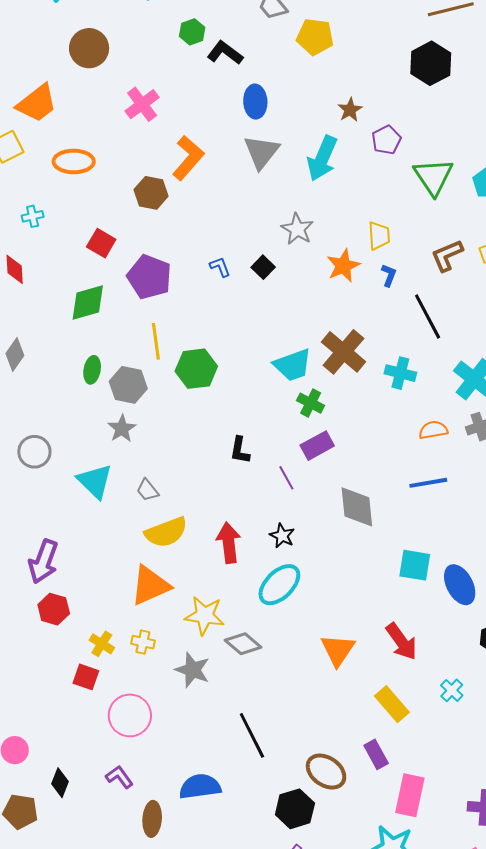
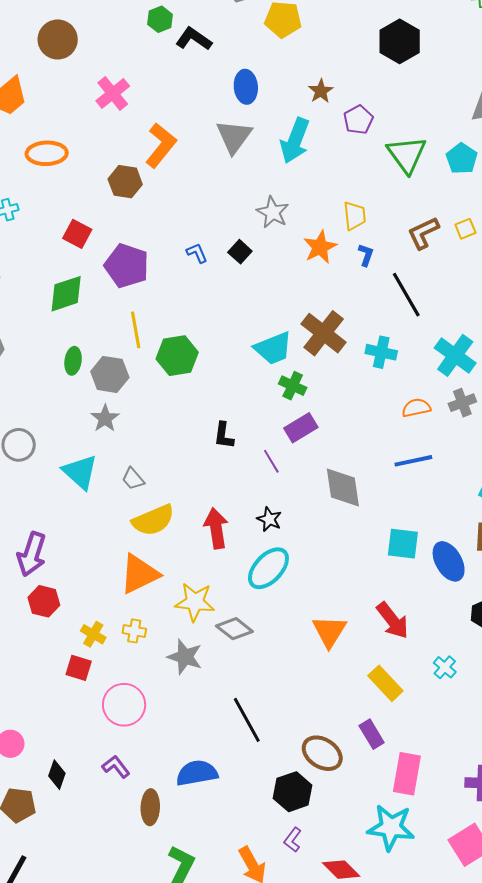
blue ellipse: (255, 102) -> (246, 87), moved

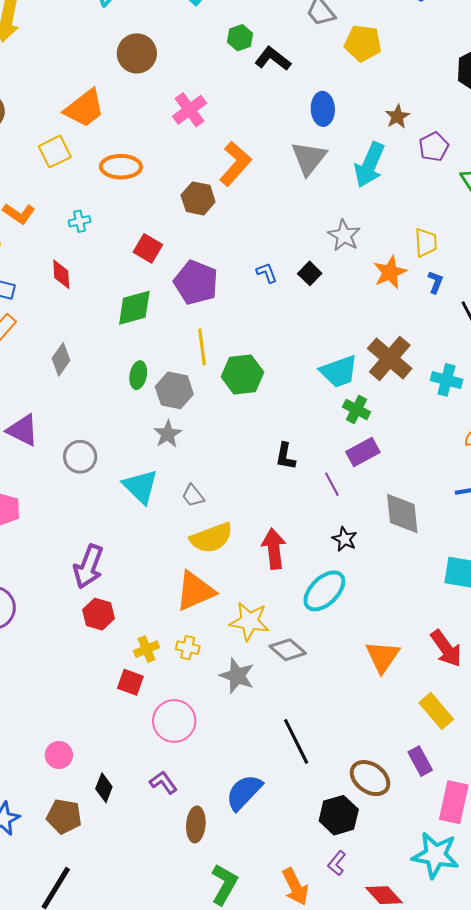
black star: (269, 519) -> (345, 539), moved
yellow cross: (93, 634) -> (146, 649), turned 35
blue semicircle: (197, 773) -> (244, 792), turned -39

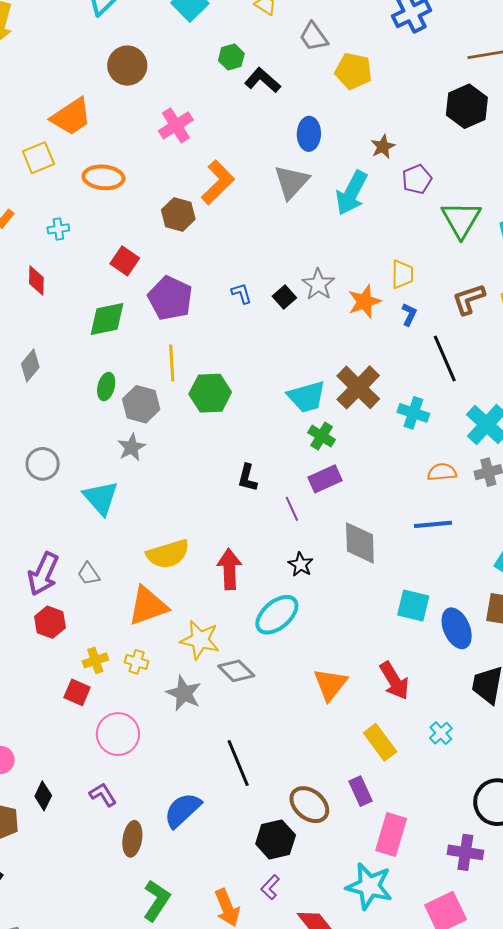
gray star: (344, 235) -> (318, 284), moved
gray trapezoid: (193, 496) -> (89, 574), moved

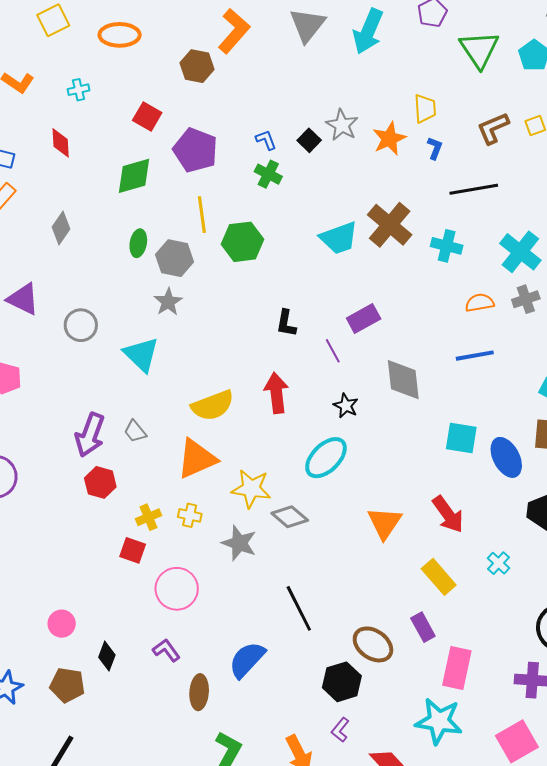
black line: (445, 358) -> (474, 189), turned -72
green cross: (322, 436) -> (268, 174), moved
red arrow: (229, 569) -> (276, 393), moved

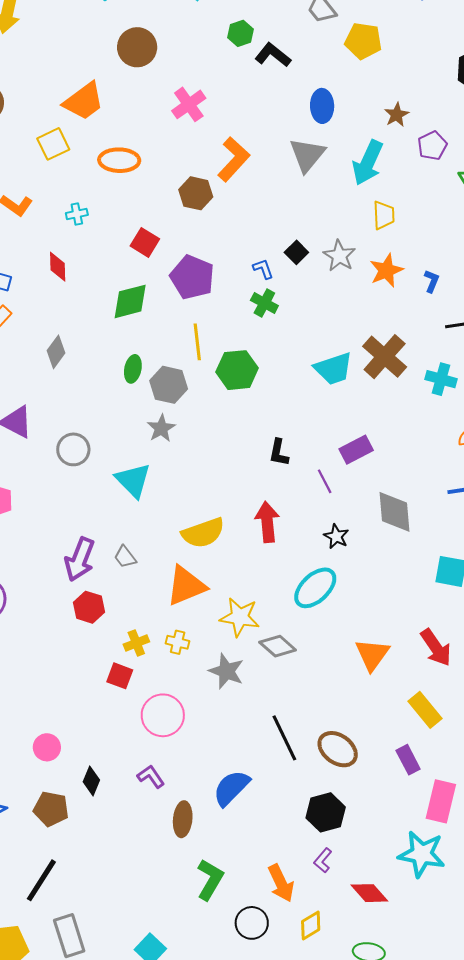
yellow trapezoid: (425, 108) -> (384, 215), moved
black square: (309, 140) -> (296, 252), moved
brown ellipse: (373, 644) -> (338, 749), moved

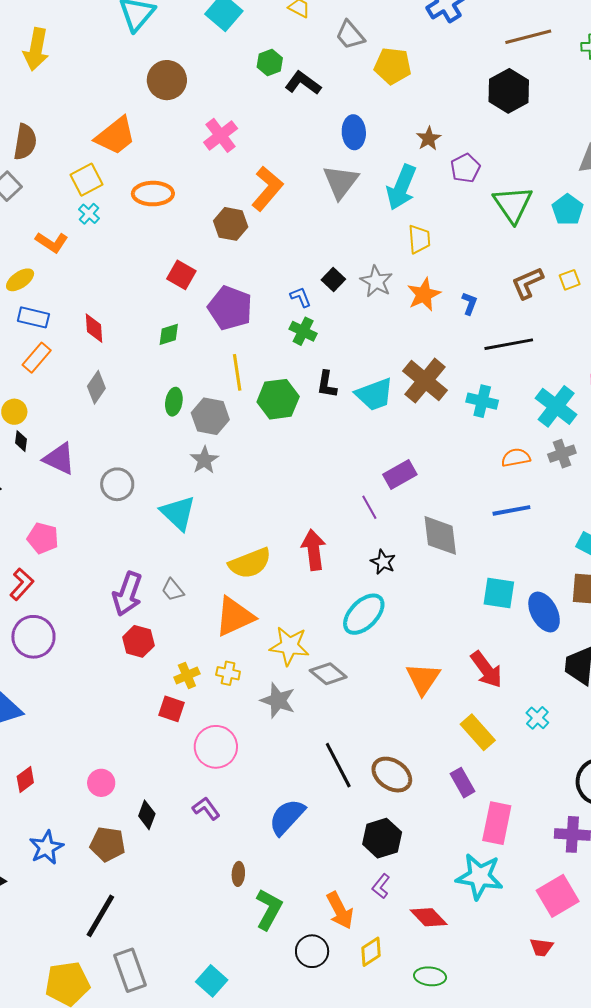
cyan cross: (77, 214) -> (89, 214), moved, turned -35
red diamond: (58, 267) -> (94, 328), moved
green diamond: (130, 301) -> (169, 334), size x0.6
black L-shape: (279, 453) -> (327, 384), moved
brown ellipse: (183, 819) -> (238, 874), moved, size x0.7

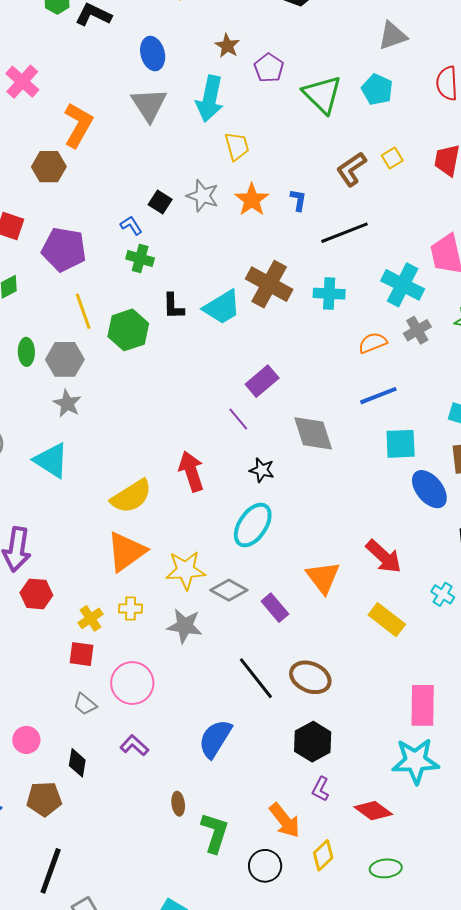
gray trapezoid: (173, 590) -> (85, 704), moved
cyan square: (499, 593) -> (401, 444), moved
purple rectangle: (463, 783) -> (275, 608), moved

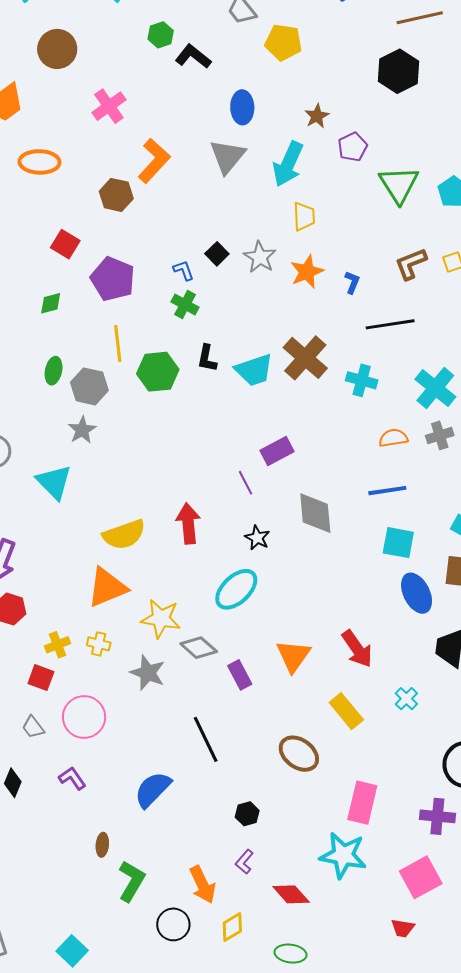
brown ellipse: (310, 677) -> (299, 754), moved
black hexagon: (313, 742) -> (247, 814), size x0.6

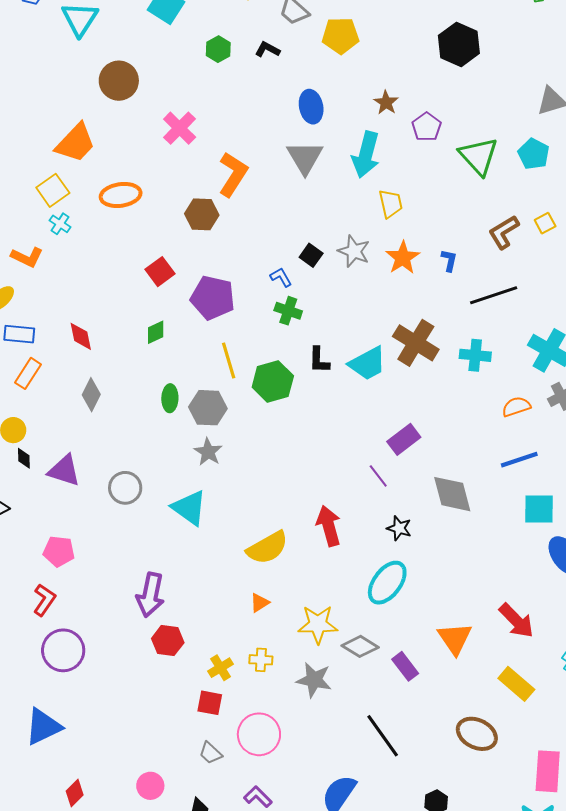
black L-shape: (193, 56) -> (268, 49), moved, size x0.7
red square: (65, 244) -> (160, 272), turned 32
orange triangle: (107, 587) -> (260, 603), size x0.5

